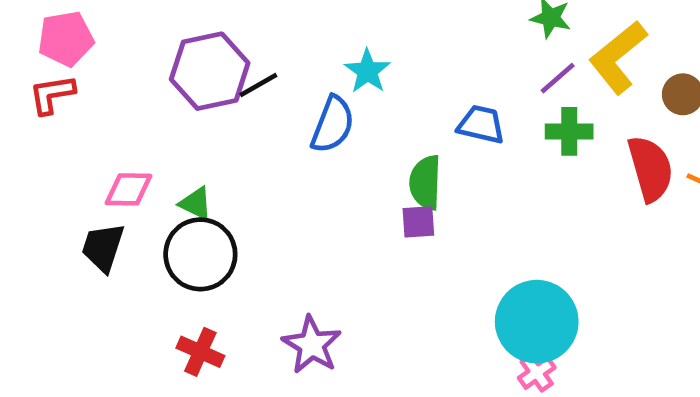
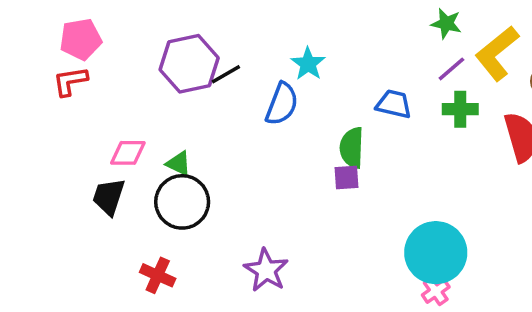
red cross: (200, 352) -> (158, 275), moved

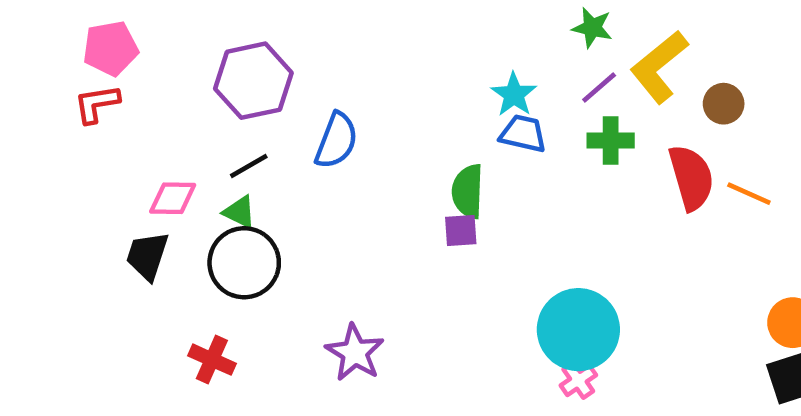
cyan star: (308, 64) -> (514, 94), moved
black line: (226, 74) -> (249, 166), moved
blue semicircle: (282, 104) -> (336, 141), moved

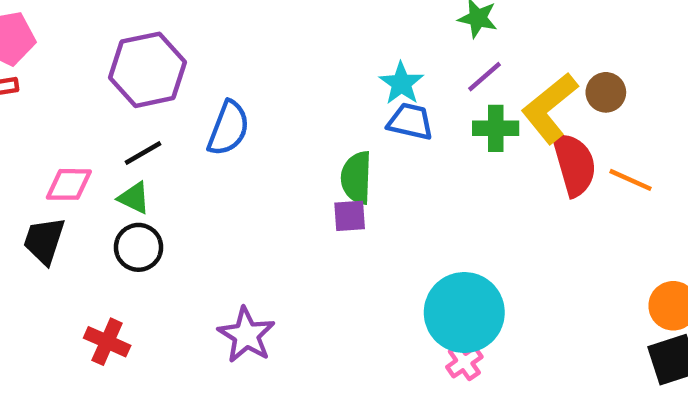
yellow L-shape: (659, 67) -> (550, 108), moved
black circle: (244, 263) -> (138, 247), size x0.7

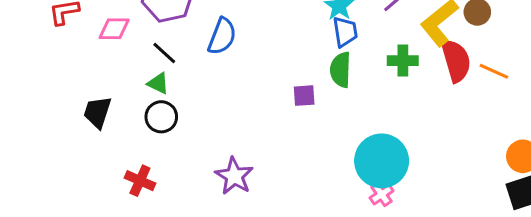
blue trapezoid: (410, 122) -> (345, 32), turned 68
green cross: (496, 128) -> (403, 61), moved
black line: (143, 153) -> (164, 53), turned 72
green semicircle: (356, 178) -> (341, 70), moved
pink diamond: (69, 184) -> (114, 29), moved

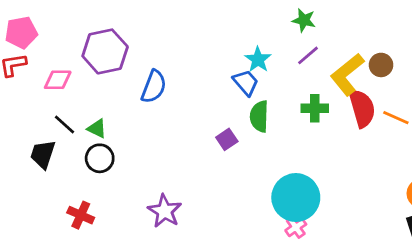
blue trapezoid: (345, 32) -> (246, 83), moved, turned -32
black line: (164, 53) -> (64, 124), moved
purple square: (304, 96) -> (227, 139), turned -30

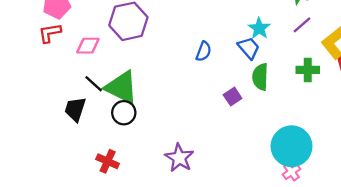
blue semicircle: (154, 87) -> (204, 51), moved, size x0.7
green triangle: (97, 129) -> (121, 87), size x2.0

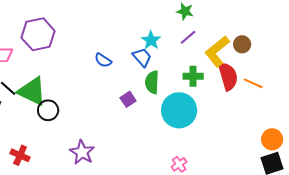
blue semicircle: (204, 51) -> (103, 60), turned 102
black circle: (124, 113) -> (48, 110), moved
cyan circle: (292, 146) -> (179, 110), moved

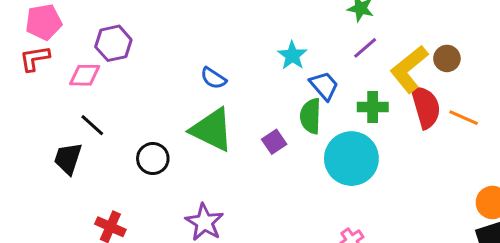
purple hexagon: (38, 34) -> (113, 43), moved, size x0.7
cyan star: (151, 40) -> (292, 55), moved
blue trapezoid: (142, 57) -> (324, 86), moved
blue semicircle: (103, 60) -> (213, 78), moved
green triangle: (32, 91) -> (212, 130), moved

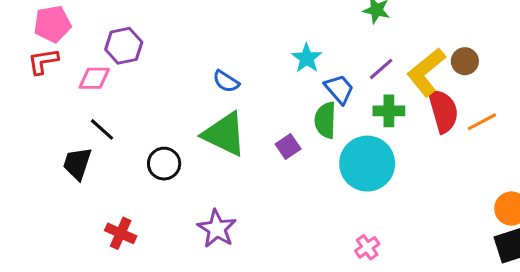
purple line: (365, 48) -> (381, 69), moved
orange line: (464, 118) -> (482, 122), turned -52

